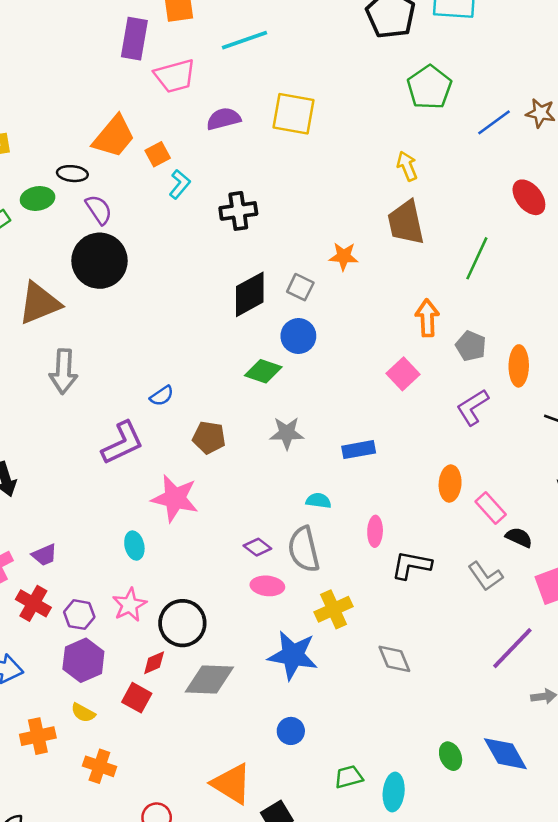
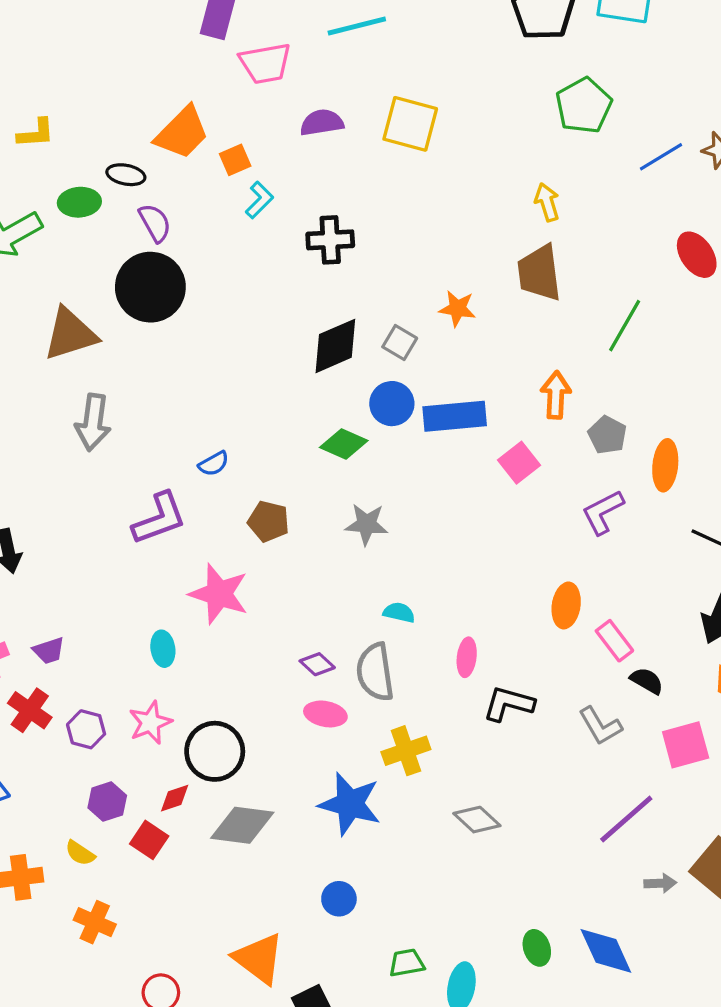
blue rectangle: (359, 450) -> (455, 416), moved, size x1.5
gray diamond: (394, 659) -> (477, 820), turned -30
purple hexagon: (83, 660) -> (107, 802), moved, size x0.7

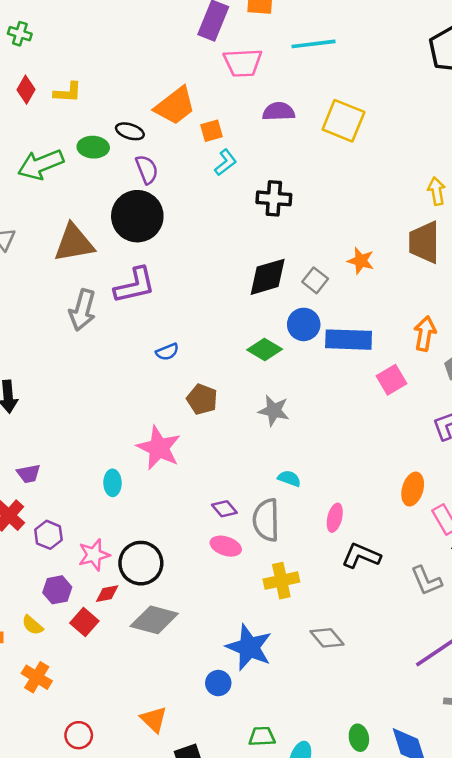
purple L-shape: (159, 519) -> (135, 285), moved
pink star: (150, 723) -> (94, 555), moved
blue star: (350, 804) -> (249, 647), moved
orange triangle: (259, 959) -> (154, 719), size x0.7

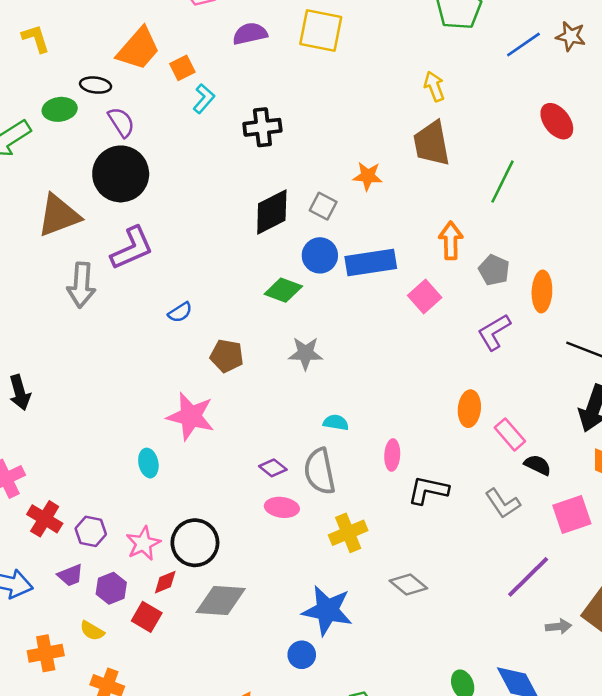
yellow L-shape: (68, 92) -> (36, 39), moved, turned -100
purple trapezoid: (29, 474) -> (70, 575), moved

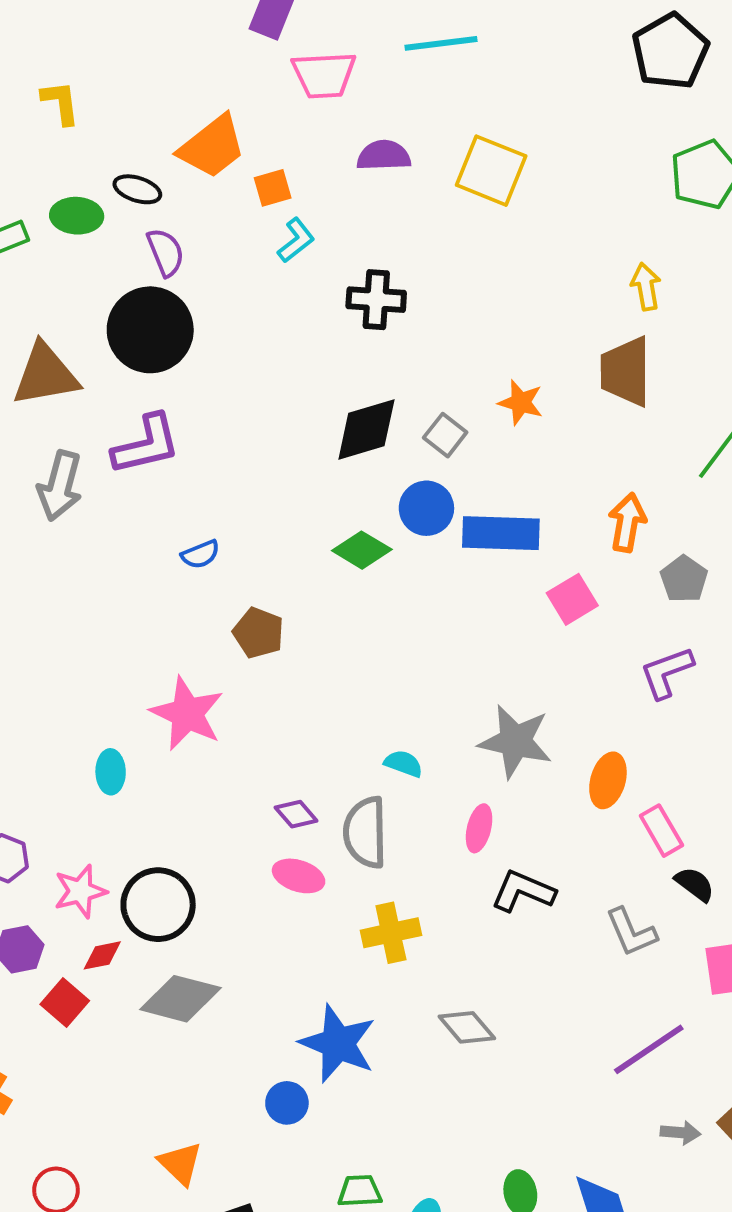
gray star: (306, 353) -> (515, 741), moved, size x1.4

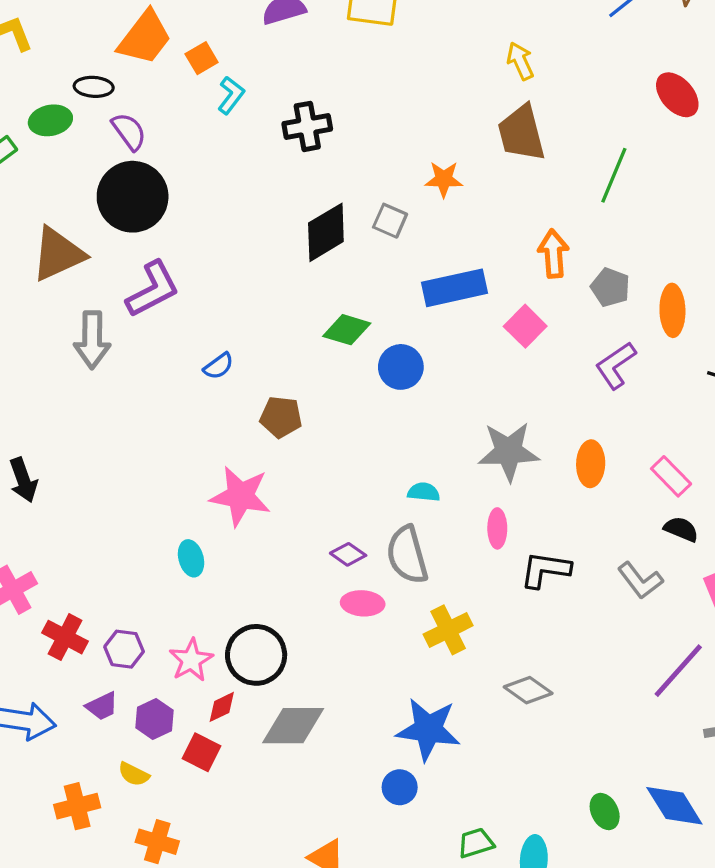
blue circle: (426, 508) -> (401, 367), moved
pink rectangle: (661, 831) -> (671, 476), moved

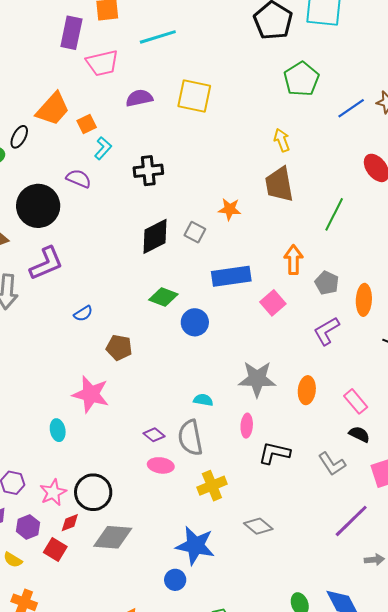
black ellipse: (94, 87) -> (19, 137), turned -70
purple semicircle: (129, 132) -> (79, 179), moved, turned -35

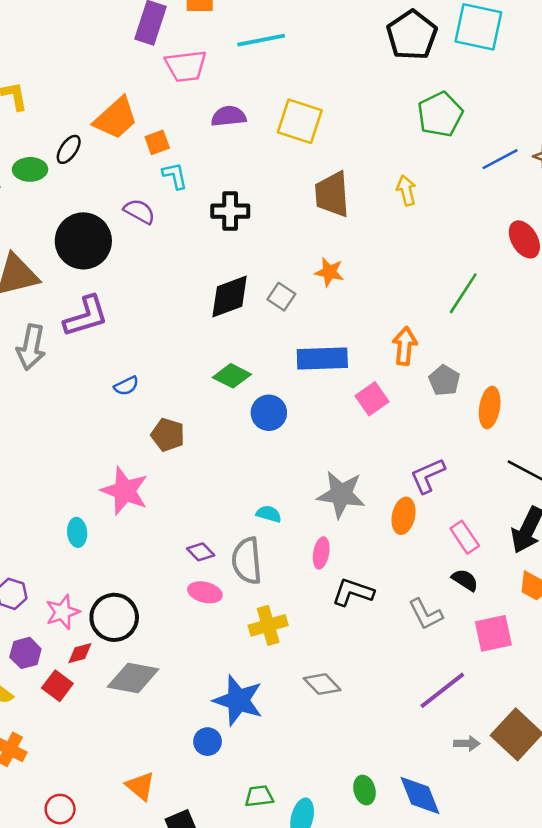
cyan L-shape: (103, 148) -> (175, 176), turned -60
brown trapezoid: (279, 184) -> (332, 194), moved
purple L-shape: (327, 331) -> (428, 476), moved

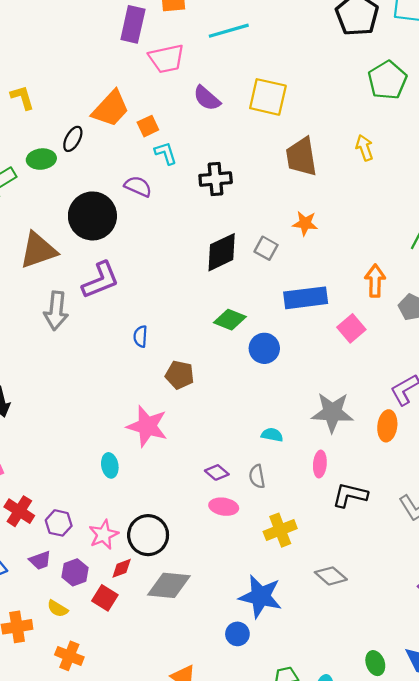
purple semicircle: (229, 116) -> (207, 98), turned -128
blue semicircle: (126, 386) -> (140, 336), turned 125
gray semicircle: (247, 561) -> (257, 476), size x0.6

